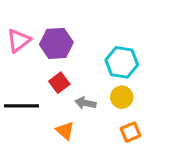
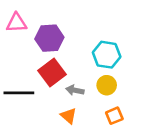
pink triangle: (19, 41) -> (16, 23), moved, turned 35
red square: (59, 83) -> (52, 72), size x1.5
orange triangle: (65, 131) -> (69, 116), moved

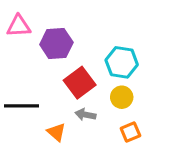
red square: (52, 72) -> (80, 83), moved
gray arrow: (75, 90) -> (85, 115), moved
orange triangle: (69, 116) -> (56, 132), moved

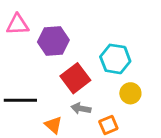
yellow circle: (122, 97) -> (130, 93), moved
orange square: (130, 132) -> (108, 125), moved

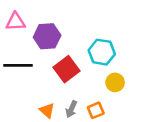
black line: (20, 100) -> (18, 65), moved
gray arrow: (81, 108) -> (71, 109), moved, turned -77

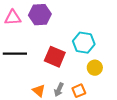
purple hexagon: (47, 36) -> (40, 15), moved
red square: (66, 69) -> (55, 57), turned -30

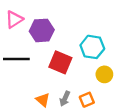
purple hexagon: (40, 15) -> (42, 30), moved
pink triangle: (13, 18) -> (14, 19), turned -30

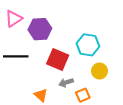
gray arrow: (65, 99) -> (66, 83), moved, turned 48

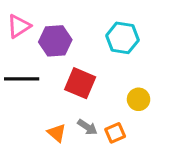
cyan hexagon: (88, 45) -> (122, 38), moved
gray arrow: (66, 83) -> (87, 127), moved, turned -128

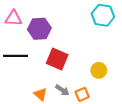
pink triangle: (19, 26) -> (13, 18), turned 36
cyan hexagon: (122, 38) -> (103, 15), moved

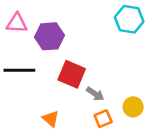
yellow circle: (99, 70) -> (133, 107), moved
gray arrow: (62, 90) -> (95, 94), moved

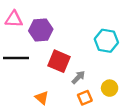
cyan hexagon: (129, 19) -> (106, 41), moved
gray arrow: (95, 94) -> (78, 77), turned -80

